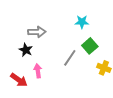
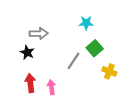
pink arrow: (38, 71) -> (51, 87), moved
red arrow: (19, 80) -> (30, 83), moved, turned -132

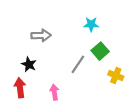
black star: (27, 52) -> (29, 64), moved
red arrow: (30, 83) -> (20, 88), moved

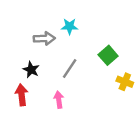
cyan star: (91, 24) -> (70, 26), moved
gray line: (78, 64) -> (70, 68), moved

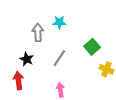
gray arrow: (44, 38) -> (38, 32), turned -90
pink arrow: (59, 100) -> (60, 90), moved

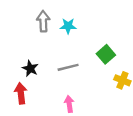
gray arrow: (38, 32) -> (43, 21), moved
gray line: (59, 58) -> (68, 67), turned 42

